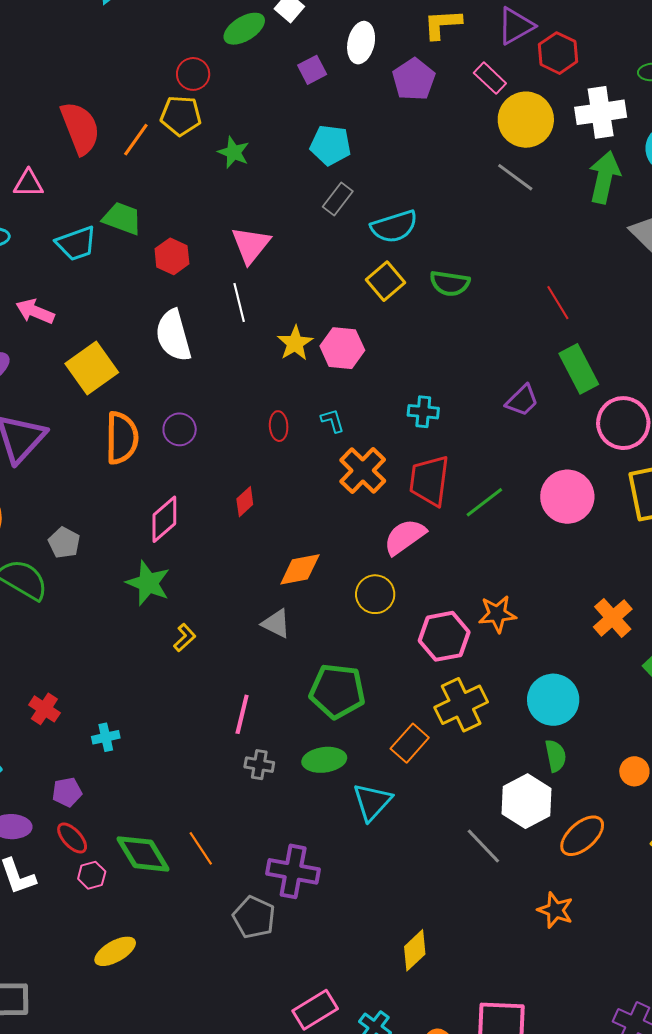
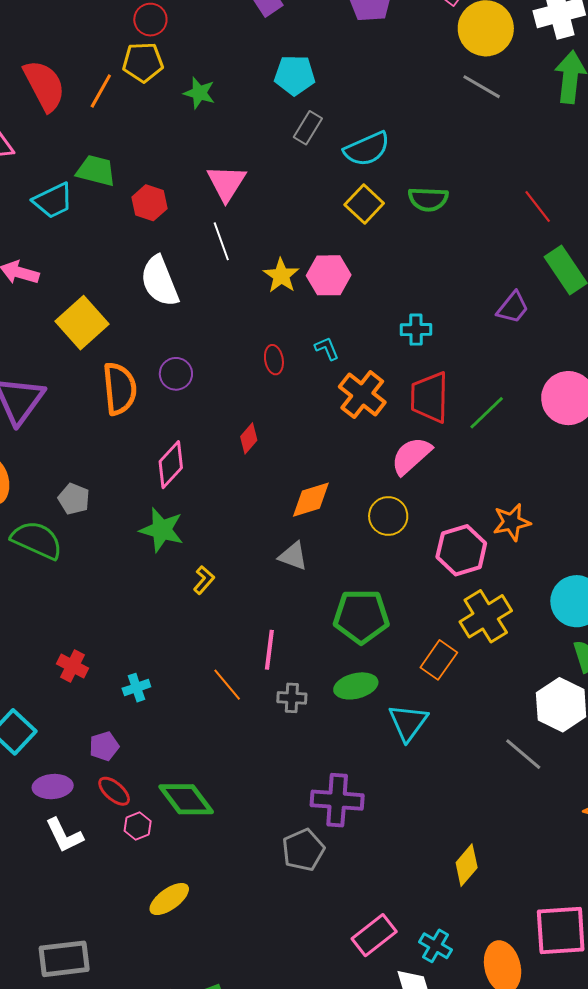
orange line: (201, 848) -> (227, 685), moved
gray pentagon: (254, 917) -> (303, 850), turned 30

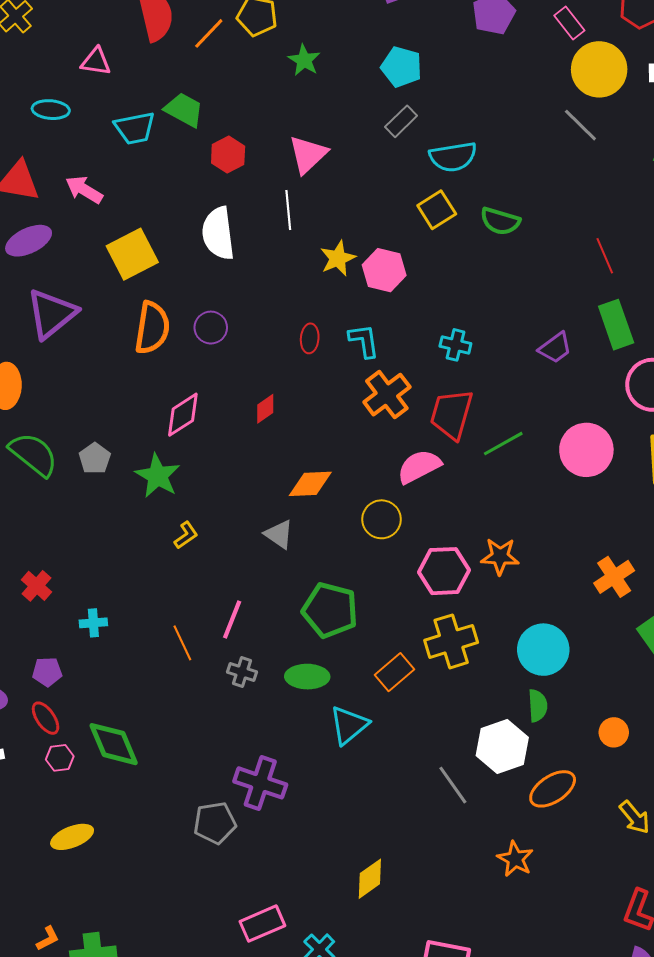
cyan L-shape: (327, 348) -> (364, 341), size x1.4
gray pentagon: (74, 499) -> (95, 458), moved

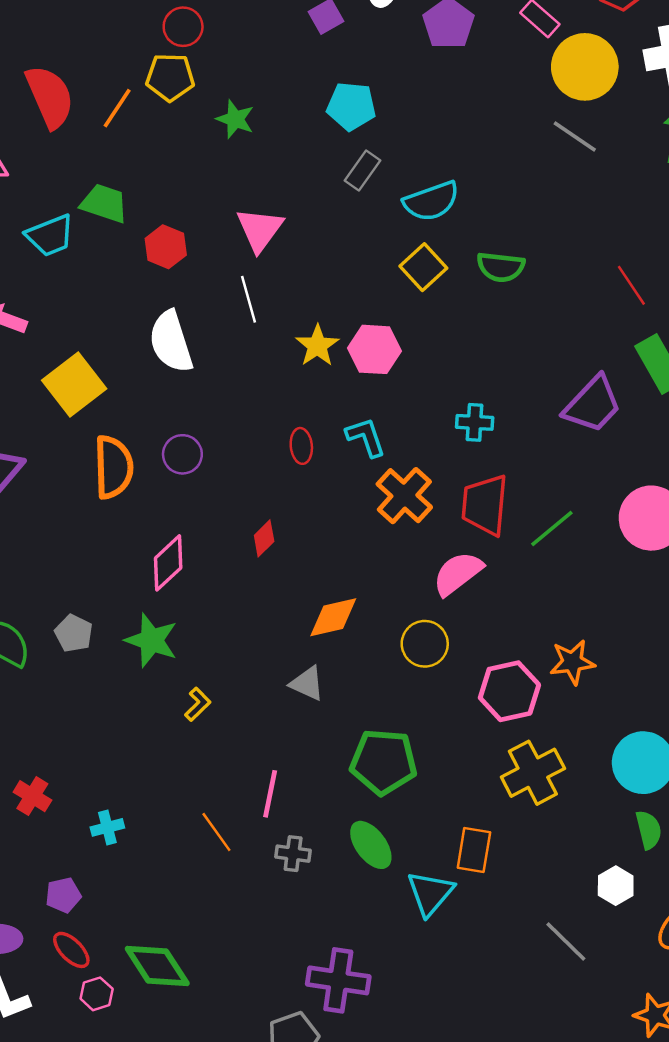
purple trapezoid: (555, 348) -> (593, 404), size x1.5
orange rectangle: (395, 672) -> (474, 850), moved, turned -30
green ellipse: (307, 677) -> (371, 845), turned 63
white hexagon: (502, 747) -> (616, 886), size x0.6

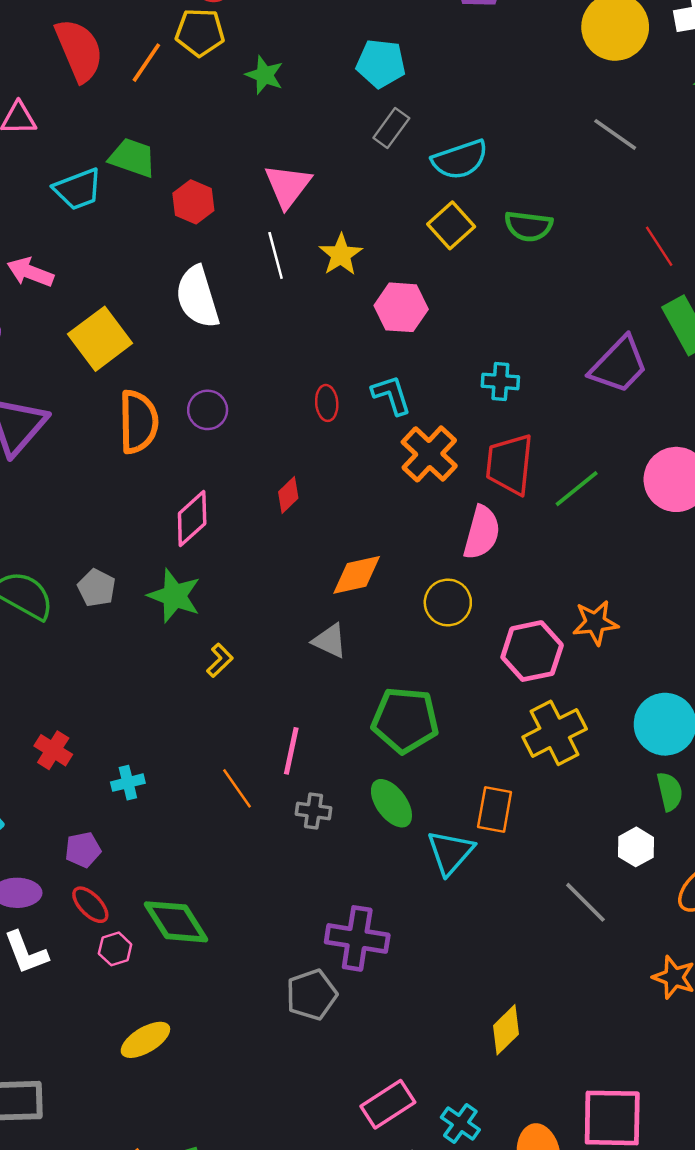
gray line: (575, 137) -> (615, 134), moved
yellow star: (317, 346) -> (341, 255), moved
pink semicircle: (458, 573) -> (482, 533), turned 142

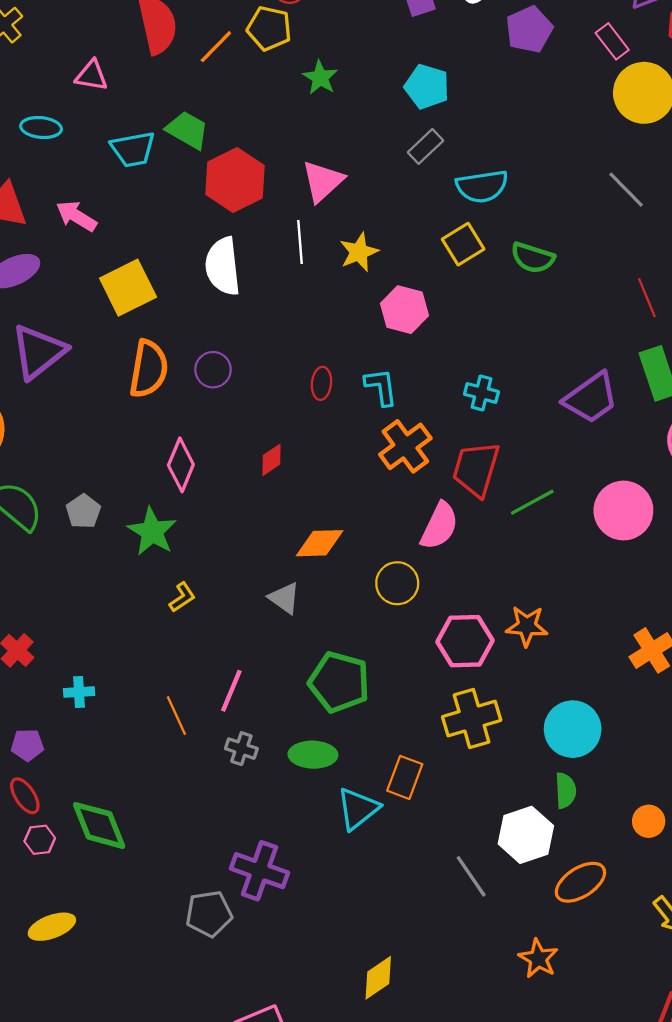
red hexagon: (193, 202) -> (235, 180), size x1.6
pink diamond: (192, 518) -> (181, 465), turned -36
green ellipse: (391, 803) -> (313, 755), turned -63
white hexagon: (636, 847) -> (526, 835), size x1.6

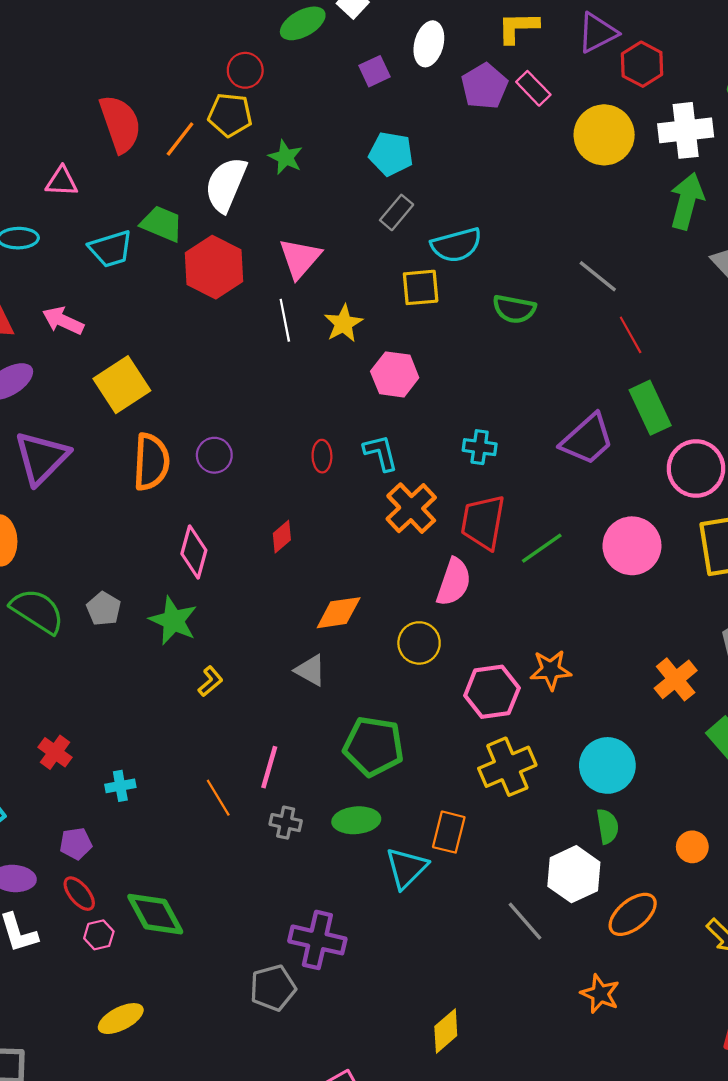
pink rectangle: (612, 41) -> (533, 88), moved
gray line: (626, 190) -> (598, 276), moved
yellow square: (463, 244) -> (421, 287), moved, turned 33
white semicircle: (223, 266) -> (226, 184), moved, turned 36

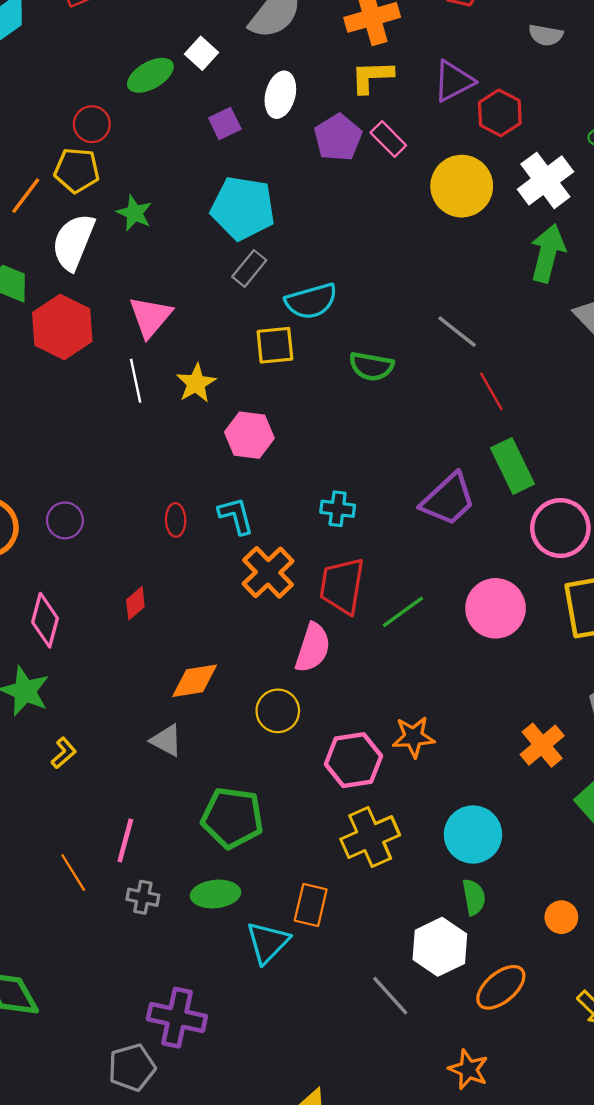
white cross: (686, 130) -> (545, 180), turned -30
cyan pentagon: (391, 154) -> (243, 208), size x1.4

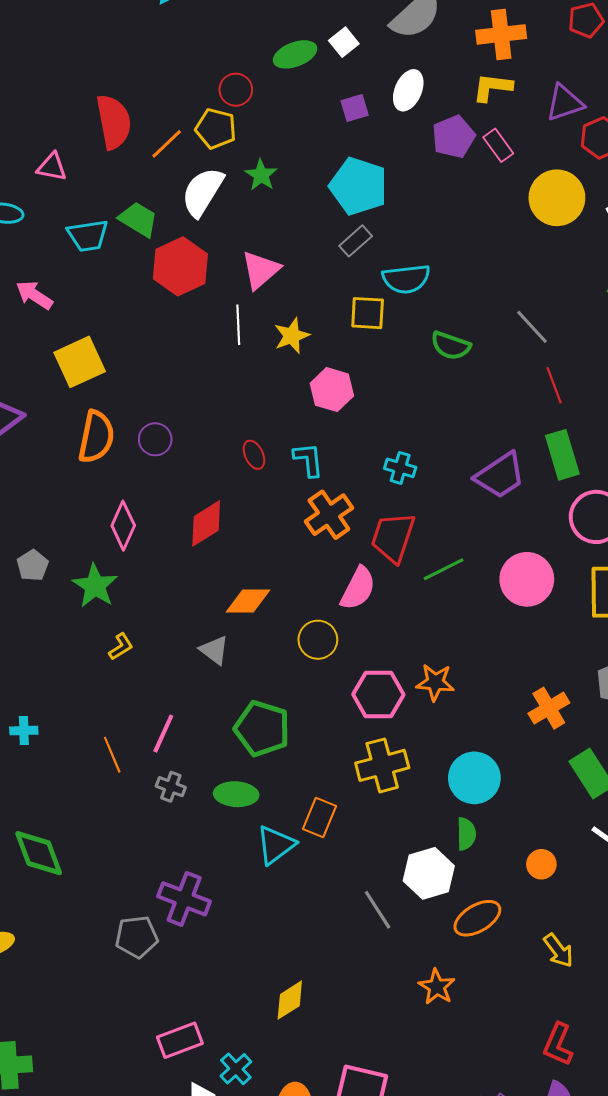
red ellipse: (176, 520) -> (254, 455), turned -32
red diamond: (135, 603) -> (206, 523), size x1.6

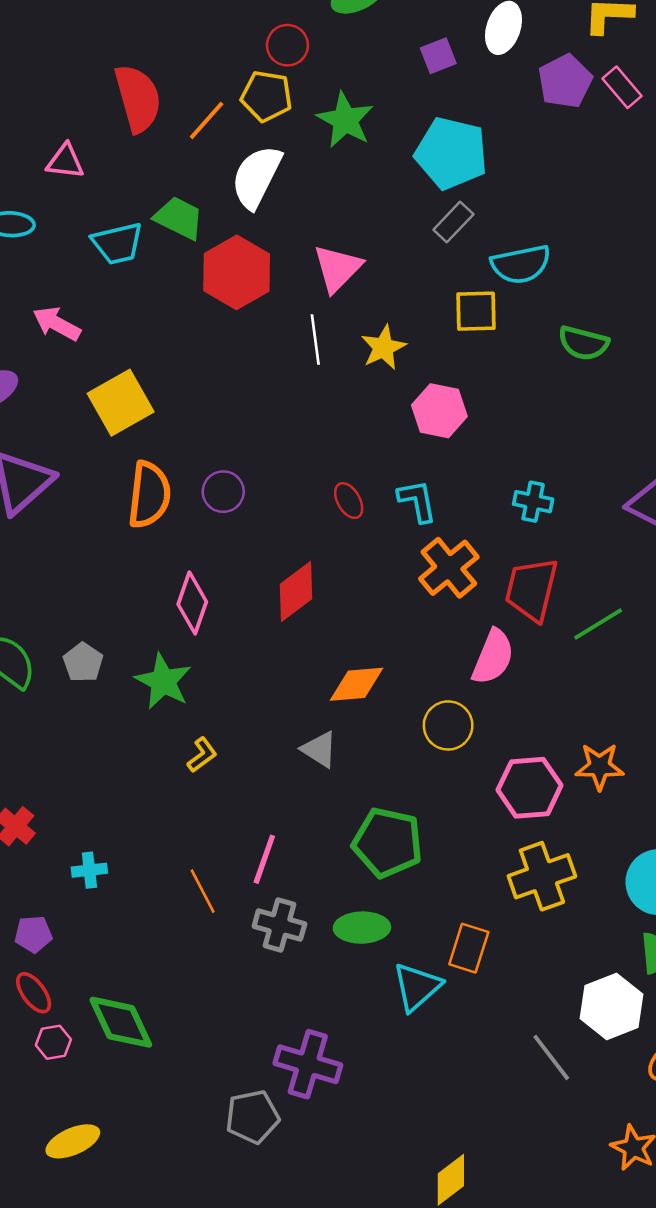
green star: (261, 175) -> (345, 120), moved, size x1.4
gray cross: (171, 787) -> (279, 925), size x1.4

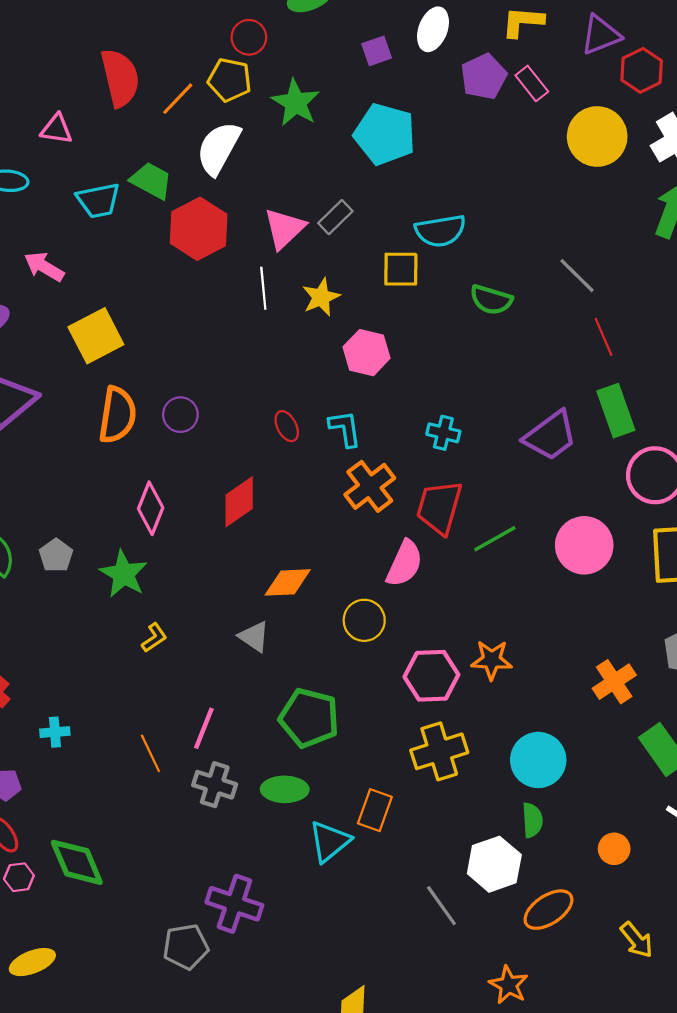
gray rectangle: (453, 222) -> (335, 217), moved

